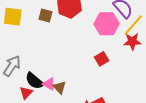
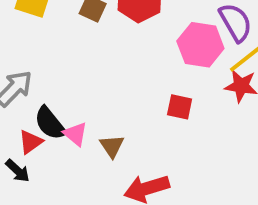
red square: (102, 59) -> (180, 107), turned 32
brown triangle: (59, 87) -> (112, 146), moved

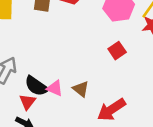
red square: (180, 107) -> (117, 51), turned -30

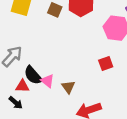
red triangle: (27, 102) -> (22, 86), turned 40

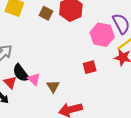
red triangle: (22, 86) -> (10, 82), turned 40

